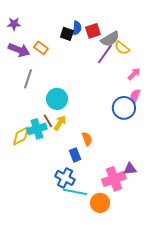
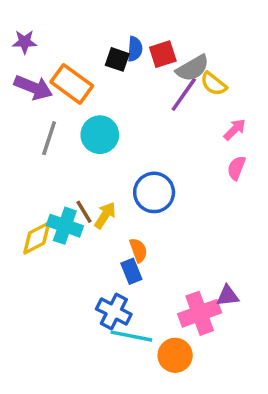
orange rectangle: (41, 48) -> (72, 84), size x1.6
cyan circle: (57, 99) -> (100, 135), moved
blue circle: (124, 108) -> (154, 192), moved
cyan cross: (37, 129) -> (65, 226), turned 36
orange semicircle: (87, 139) -> (138, 250), moved

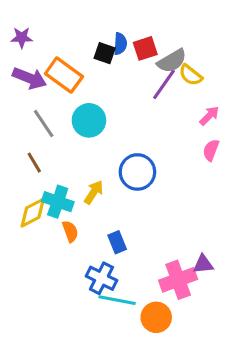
gray line: (49, 138) -> (44, 123), turned -52
brown line: (84, 212) -> (34, 163), moved
orange semicircle: (138, 250) -> (70, 231), moved

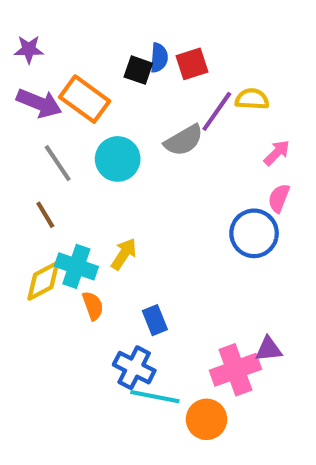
gray semicircle: (172, 61) -> (184, 140), moved
yellow semicircle: (191, 75) -> (252, 99), turned 145
blue circle: (137, 172) -> (254, 233), moved

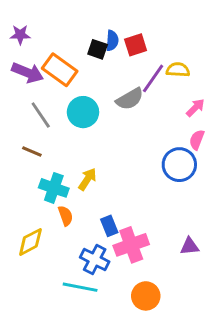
brown line: (45, 215) -> (32, 151), turned -36
yellow diamond: (43, 281) -> (30, 242), moved
pink cross: (235, 370) -> (131, 245), moved
cyan line: (155, 397) -> (80, 287), moved

